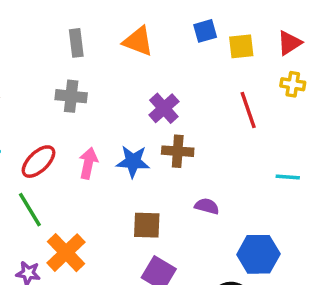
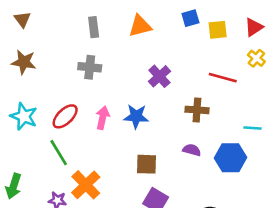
orange triangle: (138, 41) -> (140, 26), turned -35
yellow cross: (293, 84) -> (256, 58), turned 30
red line: (248, 110) -> (223, 78), turned -56
brown cross: (178, 151) -> (197, 110), moved
blue hexagon: (258, 254) -> (231, 158), moved

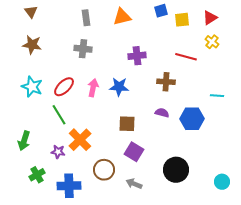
purple cross: (159, 76) -> (137, 56), turned 36
cyan line: (252, 128) -> (217, 96), moved

